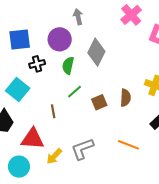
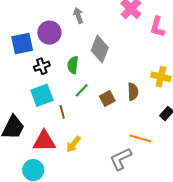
purple circle: (60, 39) -> (49, 33), moved
cyan square: (18, 89) -> (42, 95), moved, turned 35
gray L-shape: (82, 149) -> (121, 159), moved
yellow arrow: (54, 156) -> (73, 144), moved

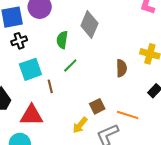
black cross: (42, 66) -> (19, 41), moved
brown square: (107, 99) -> (97, 106), moved
yellow arrow: (73, 144) -> (80, 125), moved

